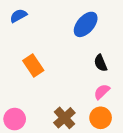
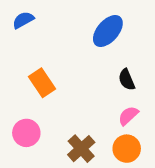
pink circle: (15, 119) -> (26, 133), moved

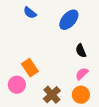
blue semicircle: (23, 20) -> (30, 13), moved, turned -112
orange rectangle: (42, 83) -> (30, 68), moved

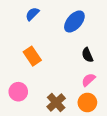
blue semicircle: (30, 13) -> (32, 14), turned 96
orange rectangle: (30, 68) -> (32, 56), moved

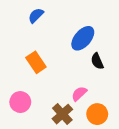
blue ellipse: (74, 21) -> (83, 38), moved
pink semicircle: (88, 80) -> (79, 94), moved

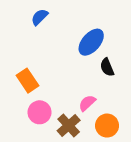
orange rectangle: (36, 62) -> (28, 81), moved
pink circle: (20, 102) -> (40, 112), moved

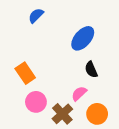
black semicircle: (107, 67) -> (91, 70), moved

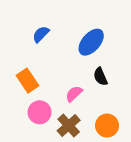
blue semicircle: (36, 16) -> (41, 34), moved
pink semicircle: (79, 94) -> (74, 94), moved

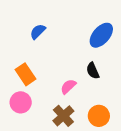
blue ellipse: (91, 42) -> (101, 35), moved
pink circle: (40, 112) -> (21, 102), moved

